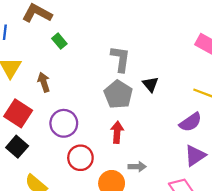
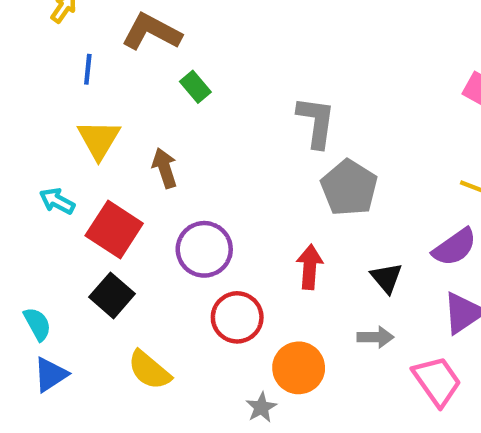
black triangle: (150, 84) -> (386, 278), moved
gray pentagon: (118, 94) -> (349, 188), moved
gray arrow: (137, 167) -> (375, 337), moved

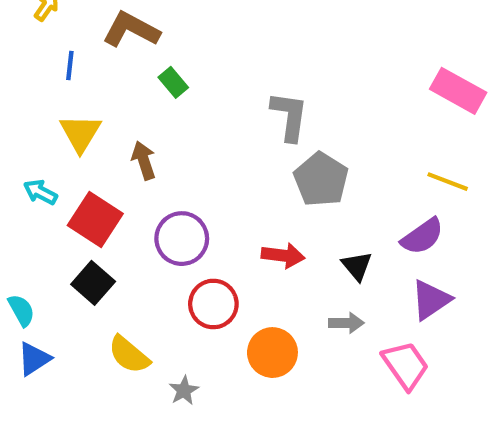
red arrow: (310, 267) -> (283, 255), turned 93
gray star: (261, 407) -> (184, 391), moved

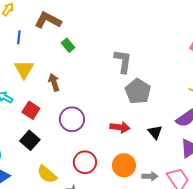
red square: (95, 220) -> (31, 110), size x0.7
red circle: (213, 304) -> (85, 162), moved
gray arrow: (346, 323) -> (150, 176), moved
orange circle: (272, 353) -> (124, 165), moved

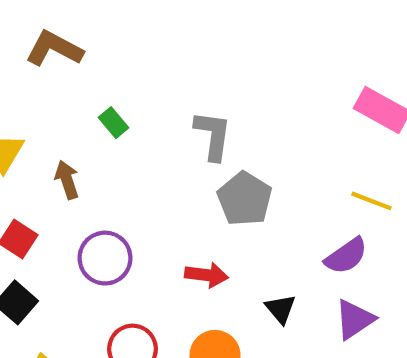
green rectangle: (68, 45) -> (113, 123), moved
black triangle: (155, 132) -> (281, 309), moved

